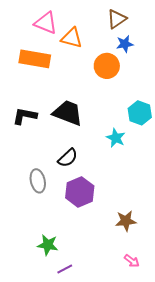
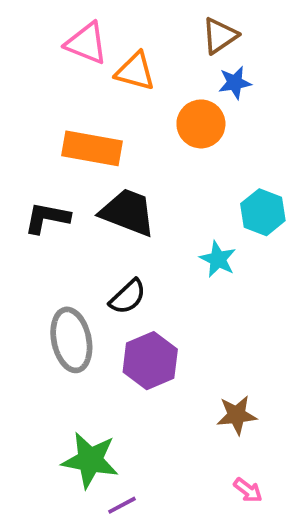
orange rectangle: (35, 59) -> (92, 148), moved
gray ellipse: (38, 181) -> (71, 340), size x1.4
green star: (48, 245) -> (90, 460), size x1.4

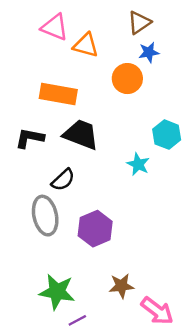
black semicircle: (128, 297) -> (63, 180), moved
brown star: (237, 415) -> (121, 286), moved
pink arrow: (248, 490) -> (157, 311), size x1.8

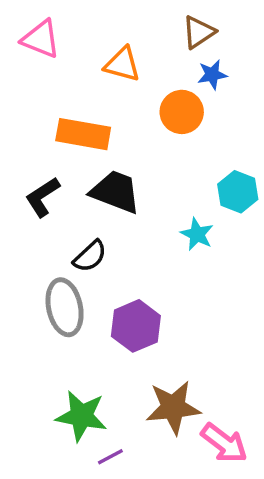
pink triangle: (55, 27) -> (41, 39), moved
black L-shape: (30, 138) -> (42, 197), turned -44
brown star: (121, 286) -> (173, 407), size x1.5

